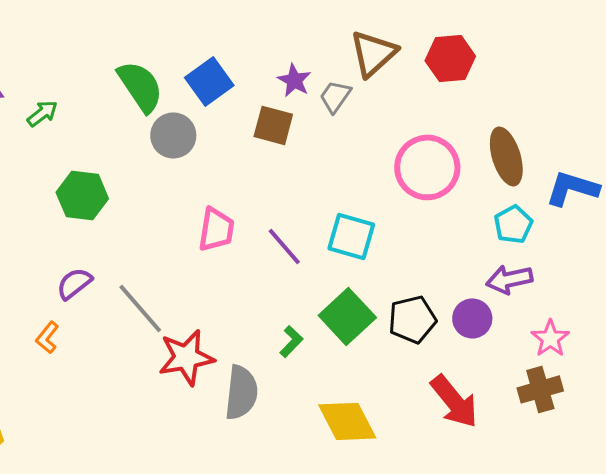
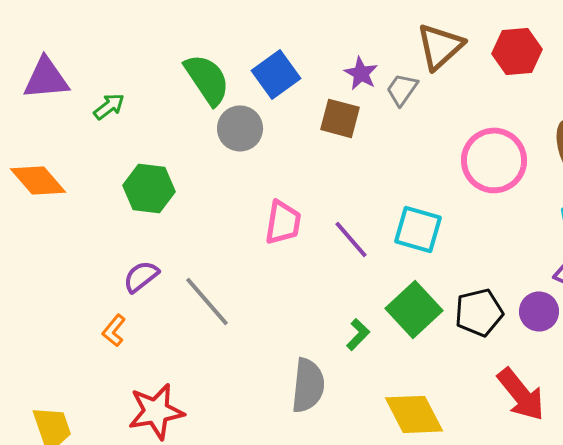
red star: (186, 357) -> (156, 411), moved

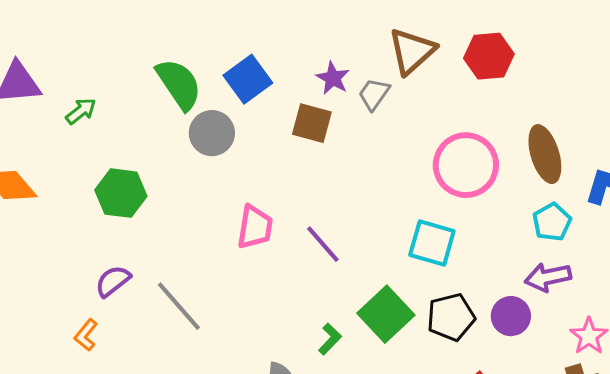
cyan square: (418, 229) -> (432, 243), moved

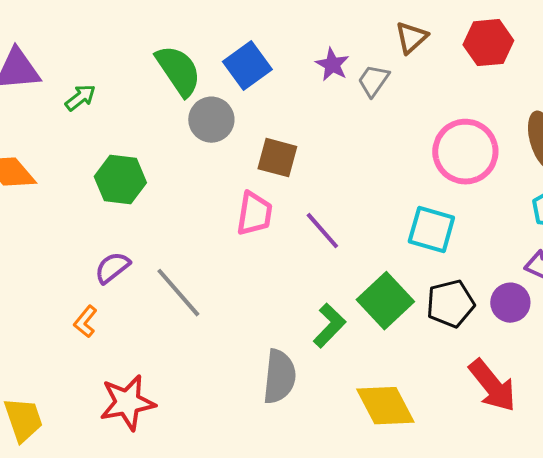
brown triangle: (412, 51) -> (411, 38), size x0.7
brown square: (312, 123) -> (277, 158), moved
green L-shape: (330, 339) -> (329, 326), size x1.4

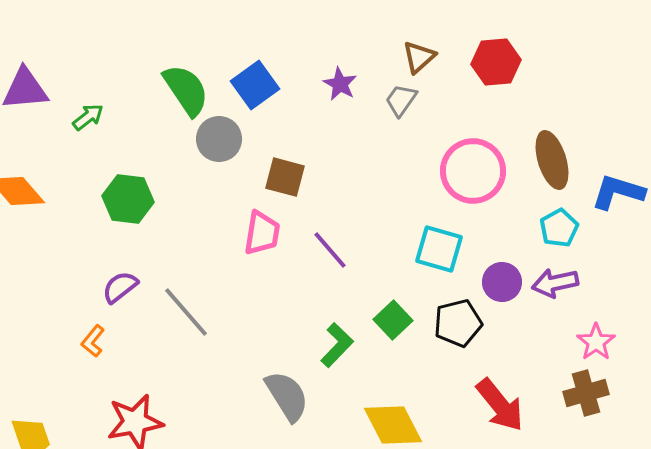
gray trapezoid: (373, 81) -> (401, 100), moved
green square: (385, 301) -> (393, 320), size x0.7
purple circle: (510, 303) -> (502, 282), moved
gray semicircle: (279, 377) -> (287, 396), turned -38

